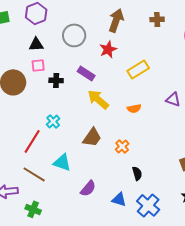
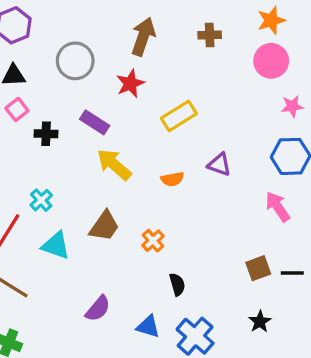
pink square: (38, 65) -> (17, 109), turned -32
purple triangle: (173, 99) -> (219, 165), moved
cyan triangle: (62, 162) -> (56, 246), moved

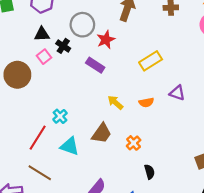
red star: (130, 84) -> (106, 40), moved
black cross: (46, 134) -> (63, 46), moved, turned 32
yellow arrow: (114, 165) -> (115, 102), moved, size x0.7

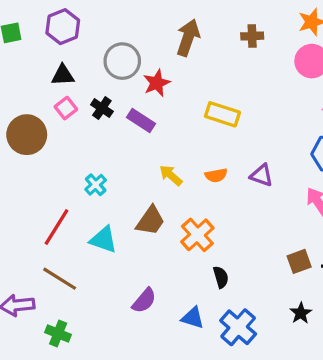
black cross: (63, 46) -> (102, 108), moved
yellow rectangle: (151, 61) -> (222, 114), turned 50
purple triangle: (177, 93) -> (262, 175), moved
cyan cross: (60, 116) -> (96, 185), moved
orange cross: (134, 143) -> (197, 235), size x1.5

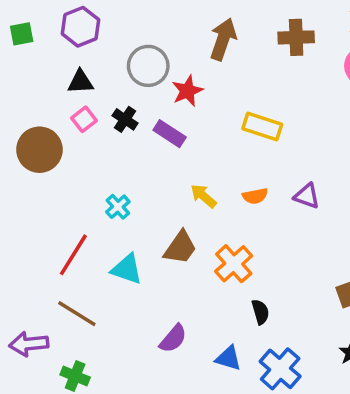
brown cross: (252, 36) -> (296, 37), size x1.4

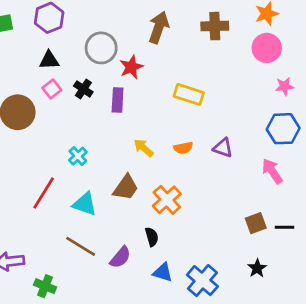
purple rectangle: (170, 134) -> (118, 100), turned 60
black semicircle: (260, 312) -> (152, 237), moved
brown line: (77, 314) -> (81, 246), moved

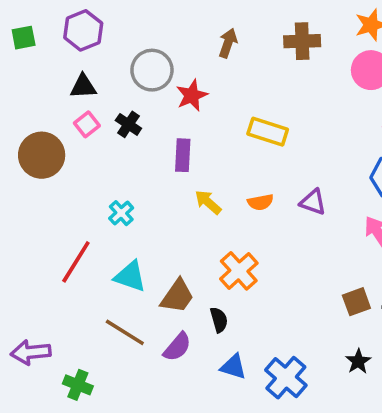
brown arrow: (159, 27) -> (228, 43), size x0.7
purple rectangle: (118, 100) -> (183, 155), moved
brown trapezoid: (126, 188) -> (177, 296), moved

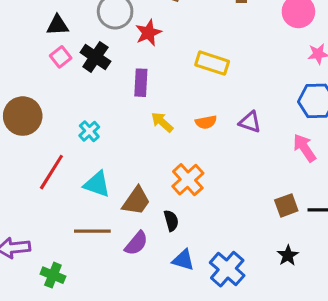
black cross: (128, 124) -> (95, 57), size x1.4
brown circle: (42, 155) -> (23, 116), moved
brown line: (125, 332) -> (92, 231), turned -32

